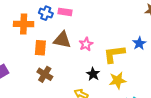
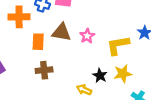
brown cross: (45, 74) -> (44, 70), turned -35
black star: (93, 74) -> (100, 76), moved

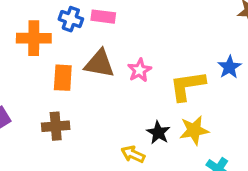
brown cross: (44, 70) -> (56, 126), moved

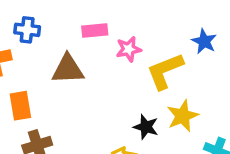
pink rectangle: (103, 17) -> (95, 31), moved
pink star: (140, 70) -> (129, 49), moved, turned 30
orange rectangle: (63, 78) -> (20, 106), moved

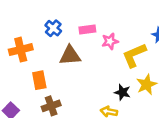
blue cross: (27, 30) -> (53, 28), moved, turned 35

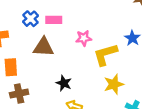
pink rectangle: (87, 29) -> (54, 20), moved
black star: (122, 92) -> (64, 83), moved

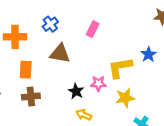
pink rectangle: (54, 20) -> (93, 29), moved, turned -70
pink star: (84, 38) -> (98, 83), moved

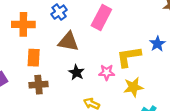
pink rectangle: (93, 29) -> (101, 18), size x1.5
black star: (76, 91) -> (77, 72), moved

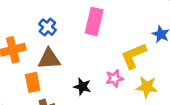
brown triangle: (68, 42) -> (49, 59), moved
yellow star: (133, 87) -> (147, 87), turned 30

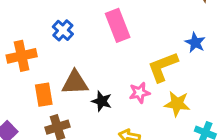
pink rectangle: (94, 21) -> (118, 25), turned -36
brown triangle: (49, 59) -> (75, 83), moved

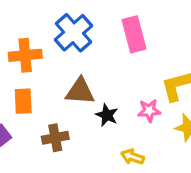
blue cross: (63, 30) -> (74, 33), size x1.6
orange rectangle: (44, 95) -> (23, 101), moved

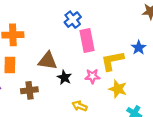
blue cross: (74, 33) -> (73, 20), moved, size x0.7
pink rectangle: (134, 34) -> (87, 41), moved

